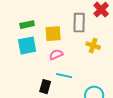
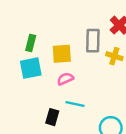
green rectangle: (27, 25) -> (31, 43), turned -64
yellow cross: (93, 46) -> (114, 56), moved

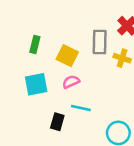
yellow square: (62, 54) -> (67, 56), turned 30
cyan square: (31, 68) -> (36, 84), moved

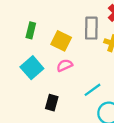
cyan square: (36, 84) -> (32, 68), turned -30
cyan line: (81, 108) -> (93, 90), moved, turned -48

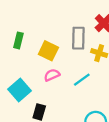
cyan square: (32, 68) -> (20, 90), moved
cyan line: (93, 90) -> (82, 80), moved

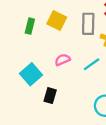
yellow square: (48, 51) -> (57, 20), moved

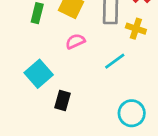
pink semicircle: (62, 60) -> (75, 41), moved

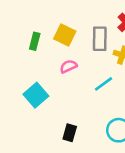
black rectangle: (63, 101) -> (70, 133), moved

